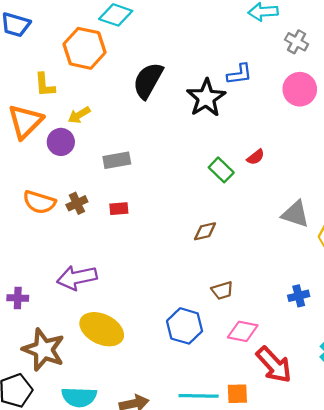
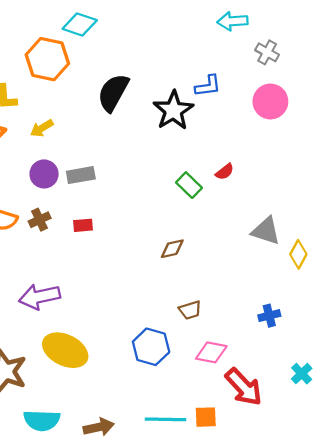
purple circle: (61, 142) -> (44, 174), moved

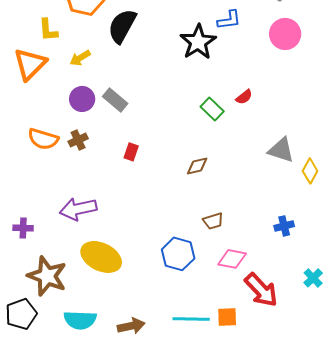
black semicircle: (113, 93) -> (122, 26), moved
gray rectangle: (81, 175) -> (115, 100), turned 50
red rectangle: (83, 225) -> (131, 152), moved, turned -66

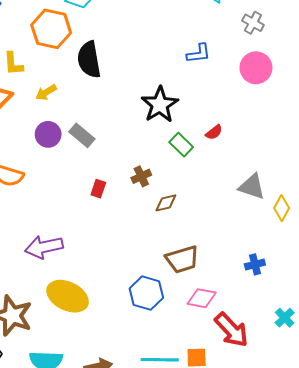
black semicircle: (122, 26) -> (89, 60), turned -39
black star: (198, 42) -> (160, 105), moved
brown cross: (78, 140) -> (141, 176), moved
brown trapezoid: (213, 221) -> (182, 259), size x1.6

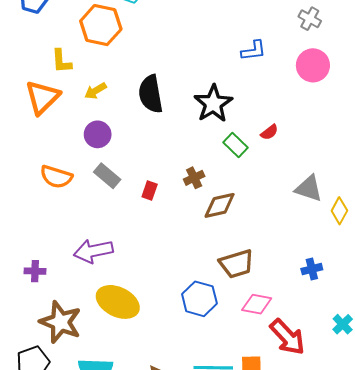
black semicircle: (89, 60) -> (151, 94), moved
gray rectangle: (82, 135) -> (107, 176), moved
brown diamond: (166, 203) -> (220, 205), size x1.4

